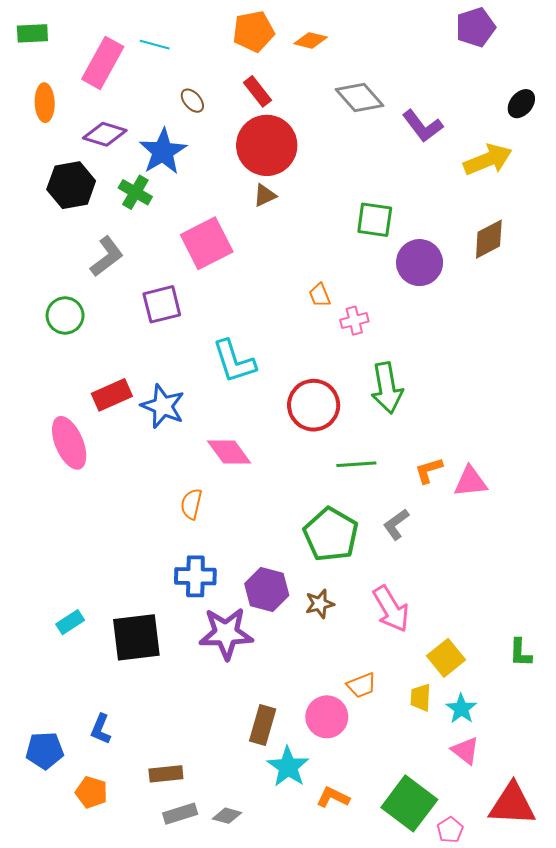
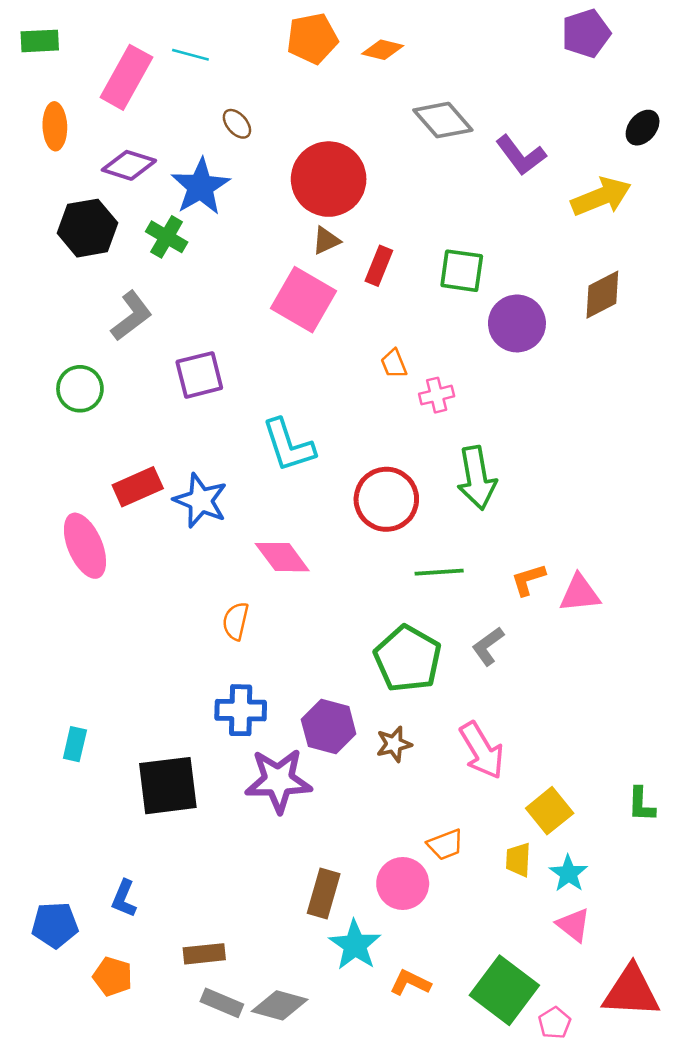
red rectangle: (258, 91) -> (379, 266), moved, turned 60
pink square: (207, 243) -> (303, 300), moved, turned -33
cyan rectangle: (70, 622) -> (75, 744), moved, turned -44
gray rectangle: (180, 814) -> (222, 1003), turned 40
gray diamond: (227, 816) -> (280, 1005), size x1.5

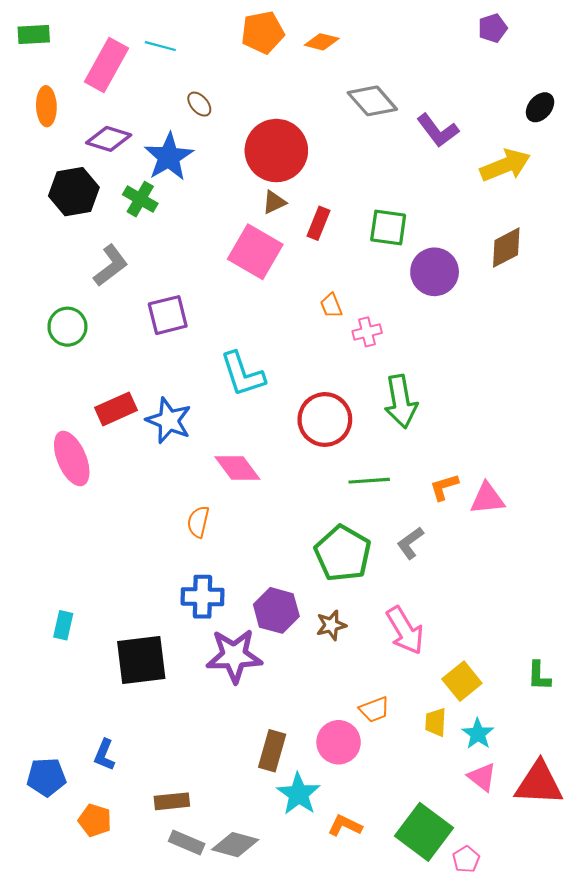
purple pentagon: (586, 33) -> (493, 28), size x0.7
red triangle: (631, 992) -> (539, 783), moved

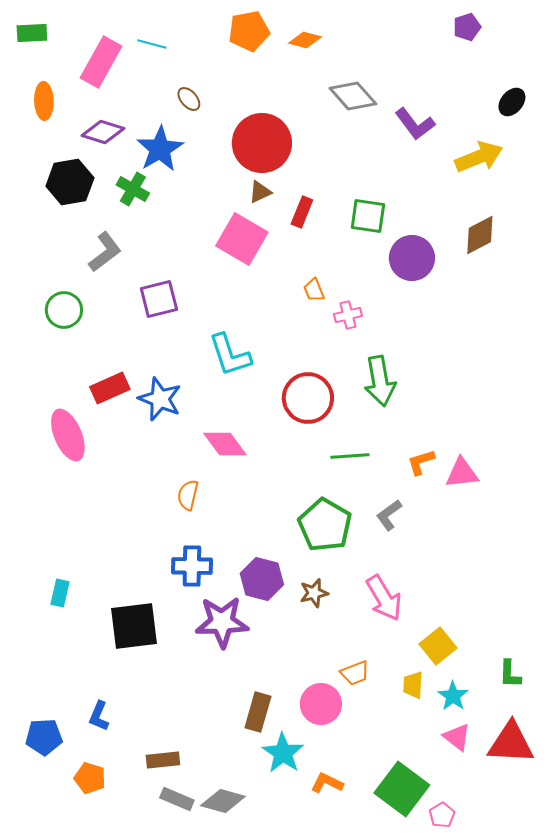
green L-shape: (539, 676) -> (510, 674), moved

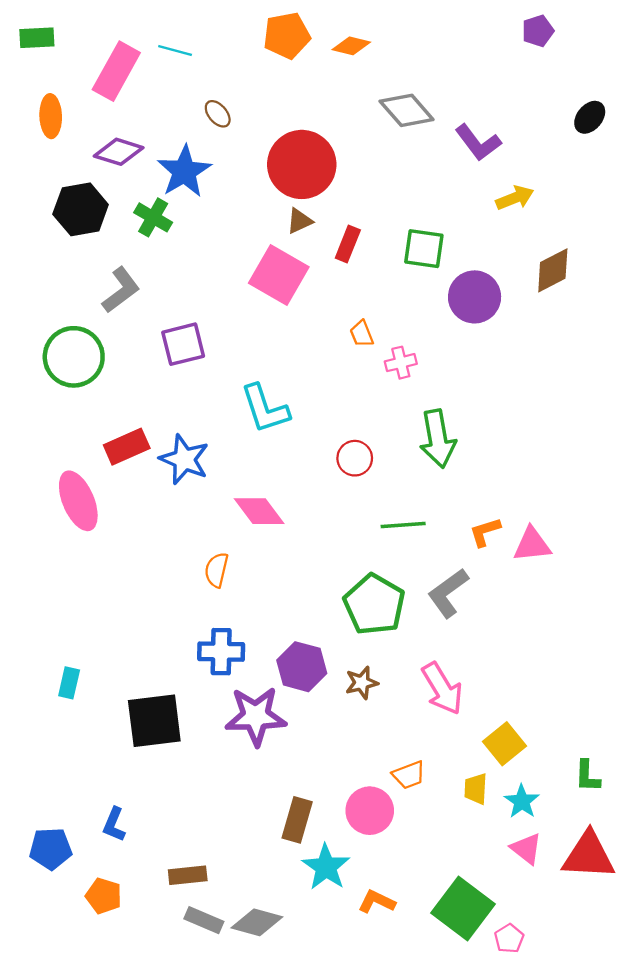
yellow arrow: (479, 157) -> (515, 198), moved, size x0.7
green circle: (64, 310) -> (74, 357), size x1.4
red circle: (308, 398) -> (355, 458), size x0.6
gray L-shape: (389, 515) -> (448, 593), size x1.4

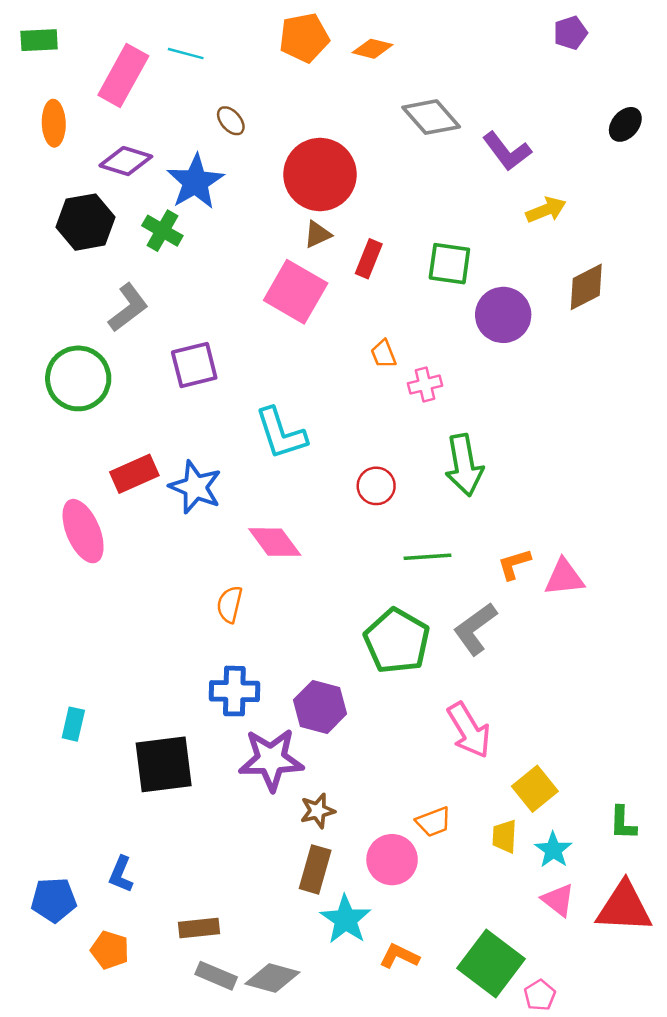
brown star: (362, 683) -> (318, 811), moved

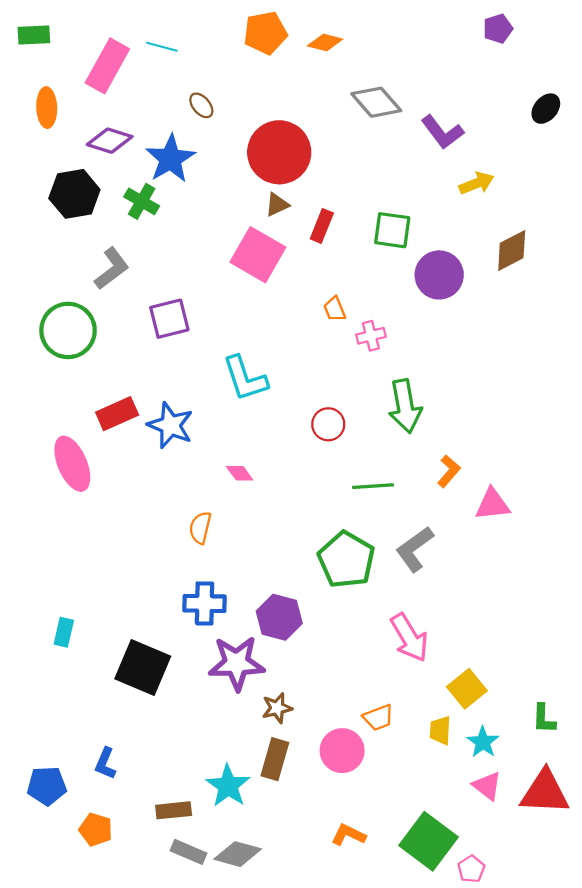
pink diamond: (275, 542) -> (240, 473), size x0.6
orange L-shape: (514, 564) -> (449, 471), moved, turned 148
black square: (164, 764) -> (143, 667), turned 30
cyan star: (346, 919) -> (228, 786), moved

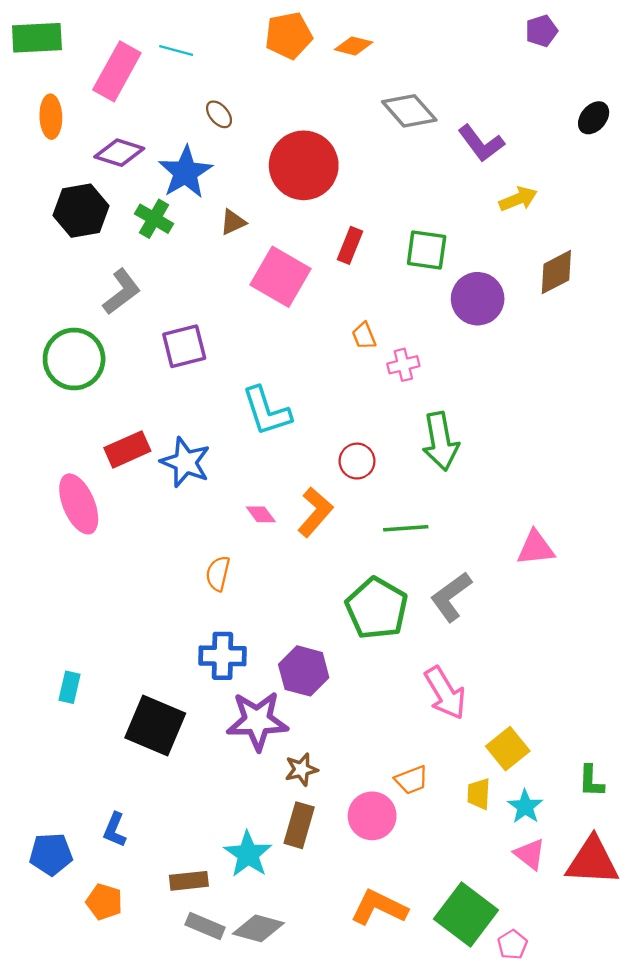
green rectangle: (34, 35) -> (37, 38), size x1.4
brown triangle: (277, 205) -> (233, 222), moved
orange L-shape: (449, 471) -> (315, 512), moved, size x1.4
orange L-shape: (349, 835) -> (379, 907), size x1.5

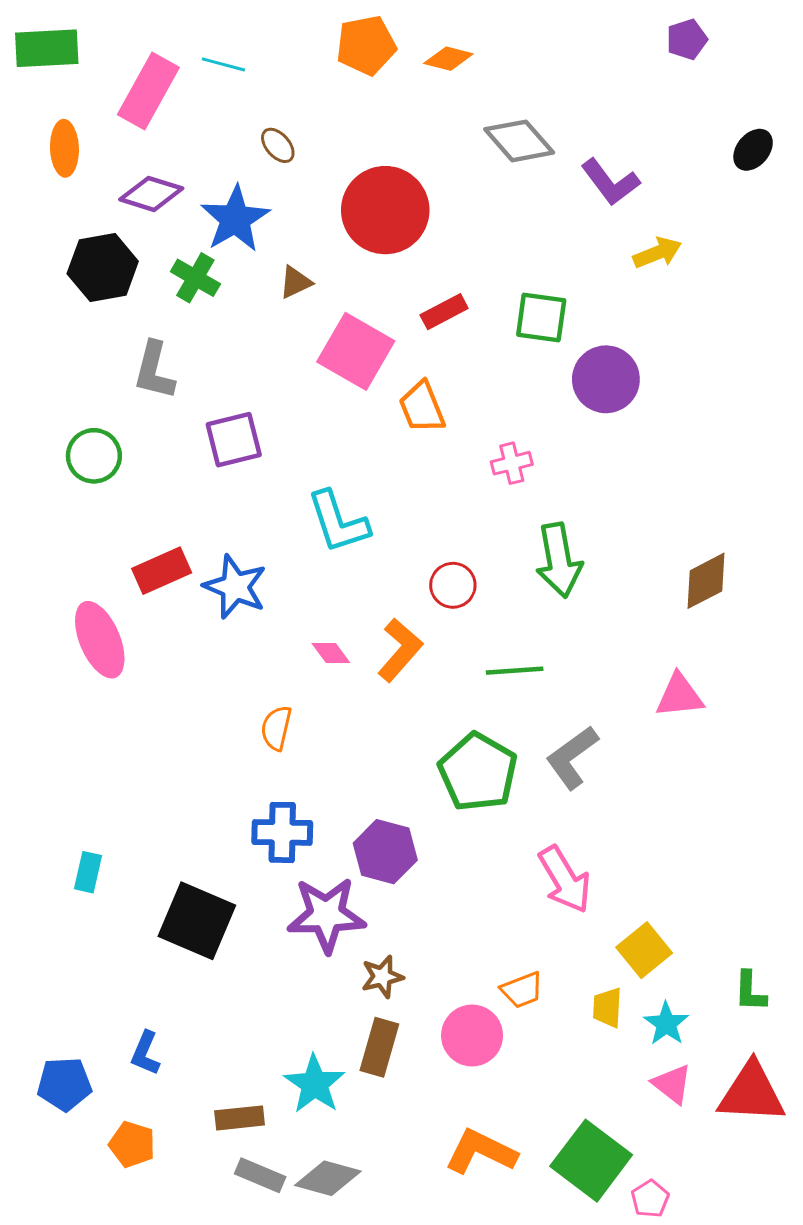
red rectangle: (350, 245) -> (444, 312), turned 40
brown diamond: (556, 272) -> (706, 581), moved
gray L-shape: (122, 292) -> (154, 370), turned 141
orange trapezoid: (364, 336) -> (422, 407), moved, size x1.5
green circle: (74, 359) -> (94, 456), size x0.7

